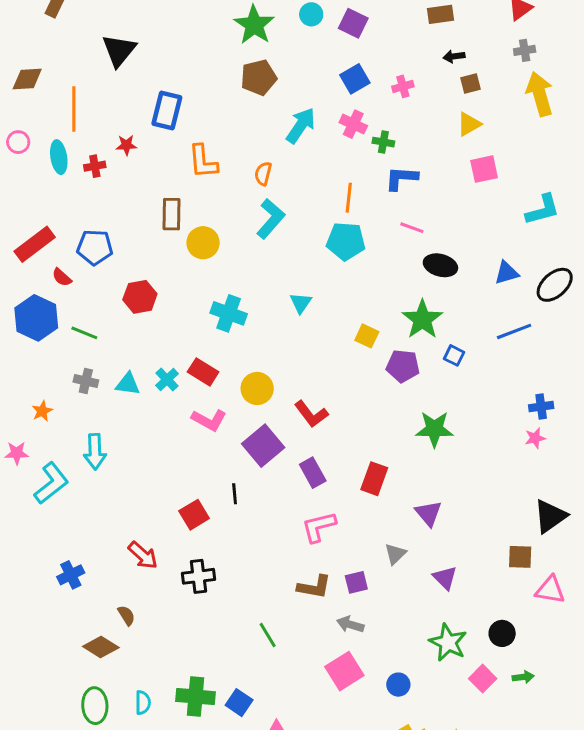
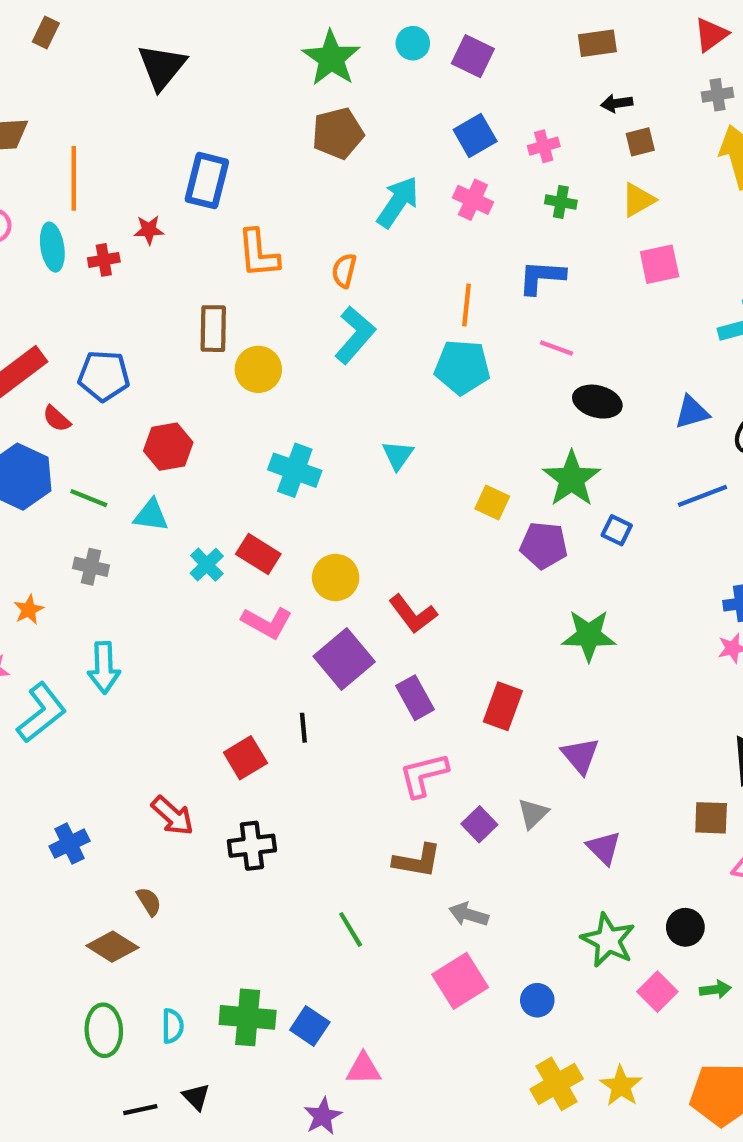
black triangle: (119, 50) -> (162, 67), moved
green cross: (383, 142) -> (561, 202), moved
cyan triangle: (128, 384) -> (151, 515), moved
purple square: (356, 582) -> (479, 824), moved, turned -30

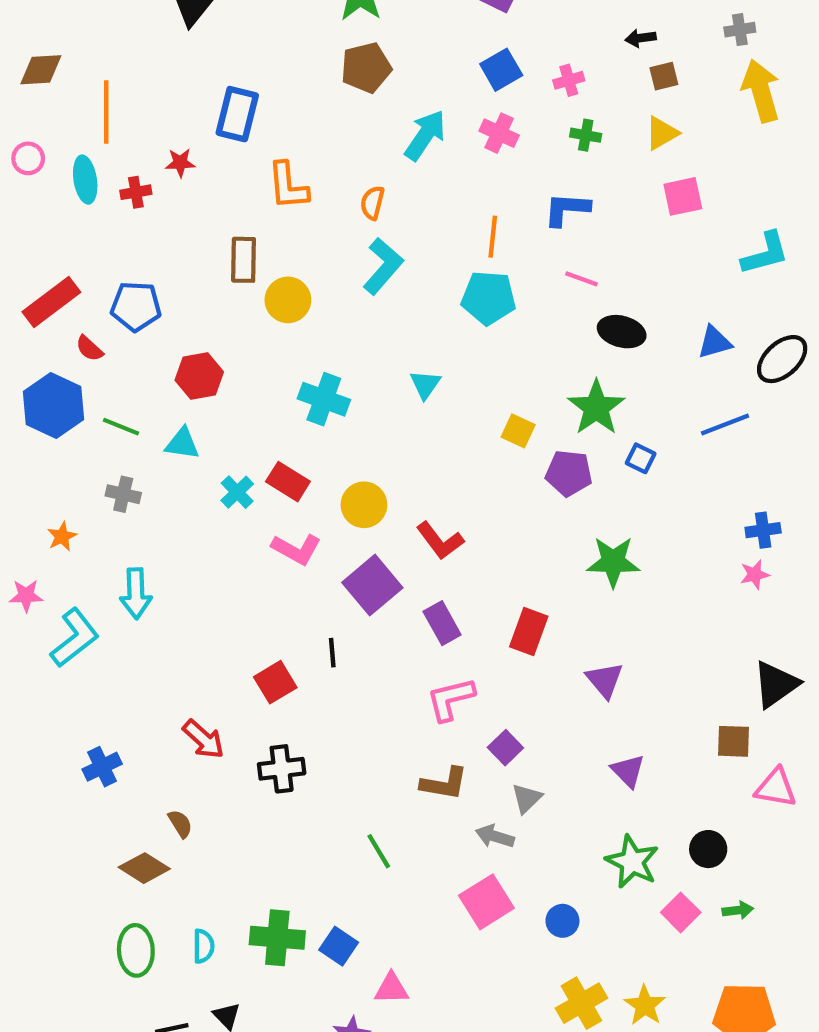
gray triangle: (533, 814) -> (527, 798), moved

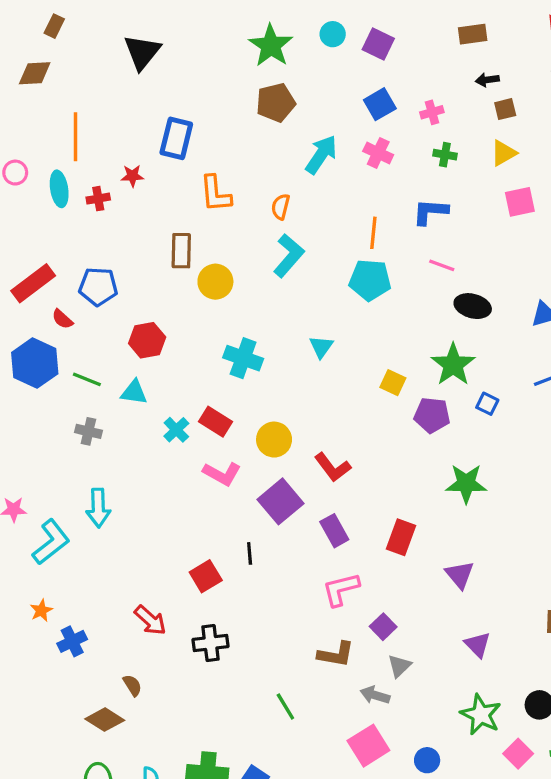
brown diamond: (41, 70) -> (35, 73), moved
orange star: (62, 536) -> (41, 610), moved

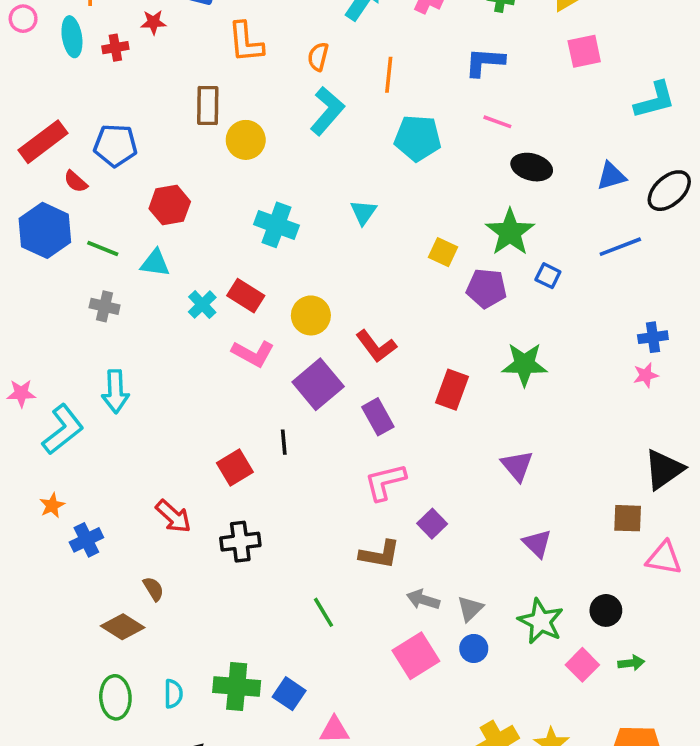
orange line: (373, 233) -> (389, 75), moved
red rectangle: (401, 537) -> (452, 390), moved
gray triangle: (399, 666) -> (470, 609), moved
blue circle: (427, 760) -> (474, 648), moved

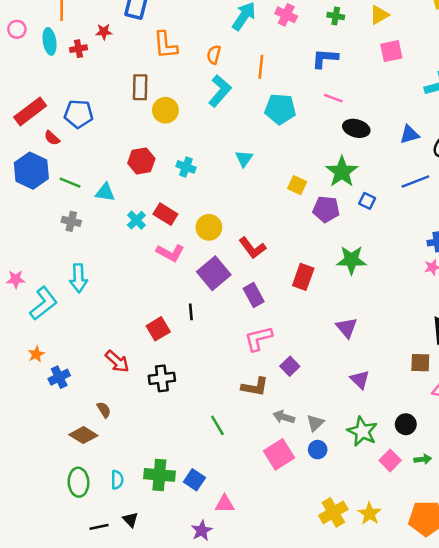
red hexagon: (170, 205) -> (141, 161), moved
cyan cross: (276, 225) -> (186, 167), size x0.7

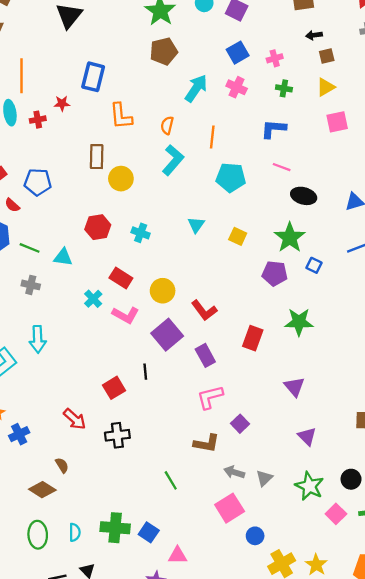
yellow square: (297, 185) -> (238, 236), moved
cyan cross: (136, 220) -> (93, 299), moved
blue circle: (318, 450) -> (255, 536), moved

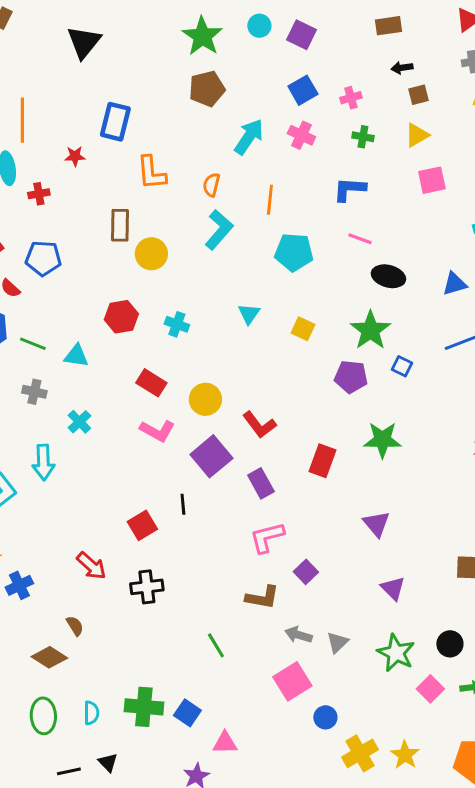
red cross: (38, 120) -> (39, 194), moved
cyan cross: (93, 299) -> (79, 422), moved

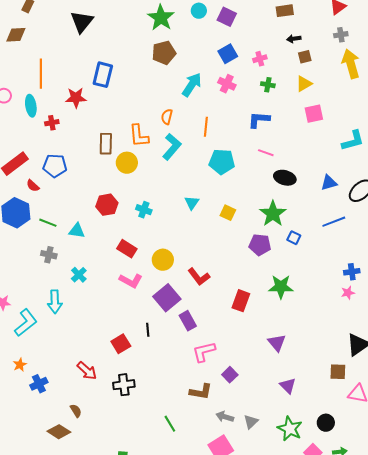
red star: (75, 156) -> (76, 98), size x1.5
orange L-shape: (151, 173) -> (139, 136), moved
purple rectangle: (261, 483) -> (188, 321), moved

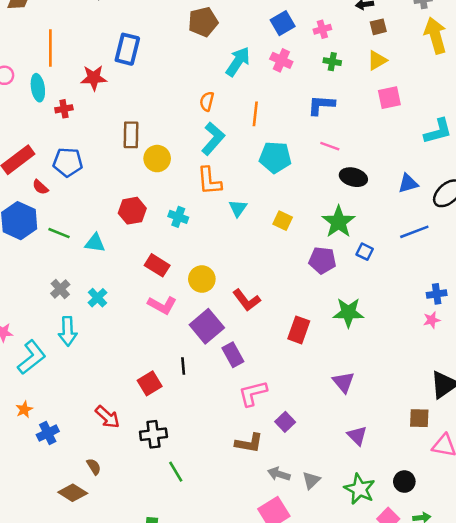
orange L-shape: (139, 136) -> (209, 181), moved
gray cross: (49, 255) -> (60, 289), moved, turned 35
green line: (170, 424) -> (176, 472), moved

